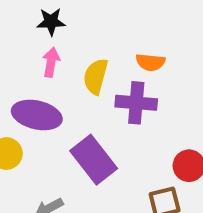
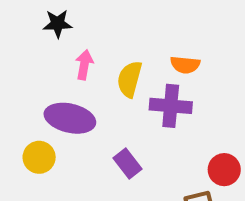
black star: (51, 22) -> (58, 24), moved
purple rectangle: (94, 160) -> (128, 163), size x0.6

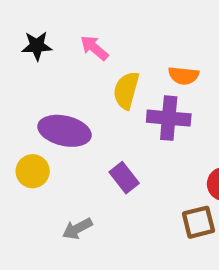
black star: (58, 24) -> (37, 46), moved
pink arrow: (84, 65) -> (94, 48), moved, turned -60

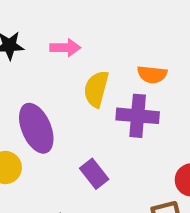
pink arrow: (94, 48) -> (65, 48), turned 140
purple ellipse: (65, 131) -> (36, 128), turned 54

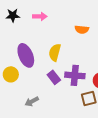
yellow semicircle: (96, 89) -> (55, 52), moved
purple cross: (138, 116) -> (75, 75), moved

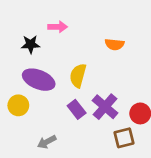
black star: (13, 15) -> (31, 44), moved
purple ellipse: (26, 55) -> (39, 80), turned -45
purple cross: (75, 75) -> (105, 107), turned 36

